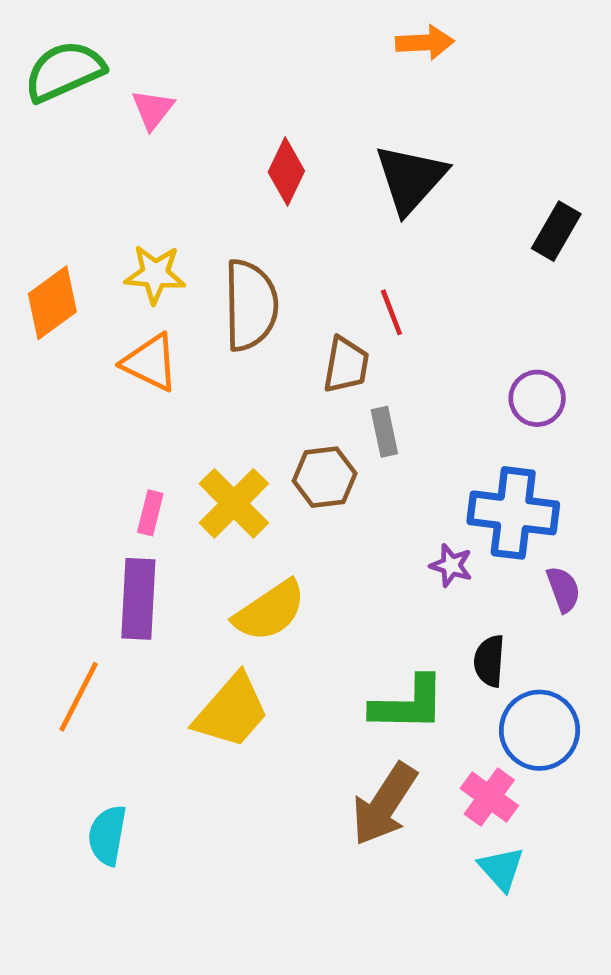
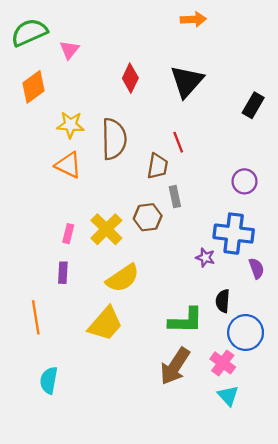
orange diamond: (52, 303) -> (34, 87), moved
purple rectangle: (138, 599) -> (63, 273), size x0.6
orange line: (79, 697) -> (36, 317), turned -36

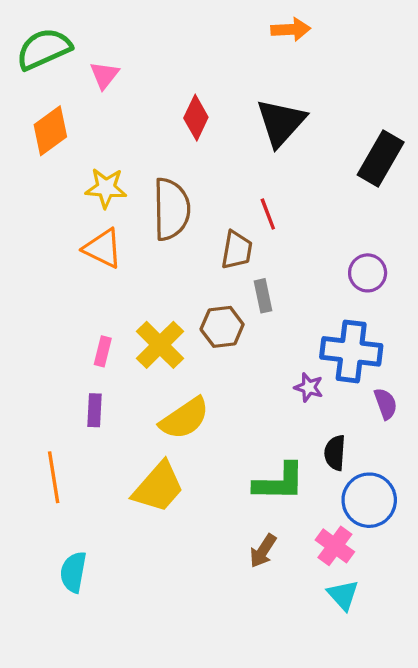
black rectangle: (253, 105) -> (381, 158), size x1.4
brown arrow: (175, 366) -> (263, 551), size x0.6

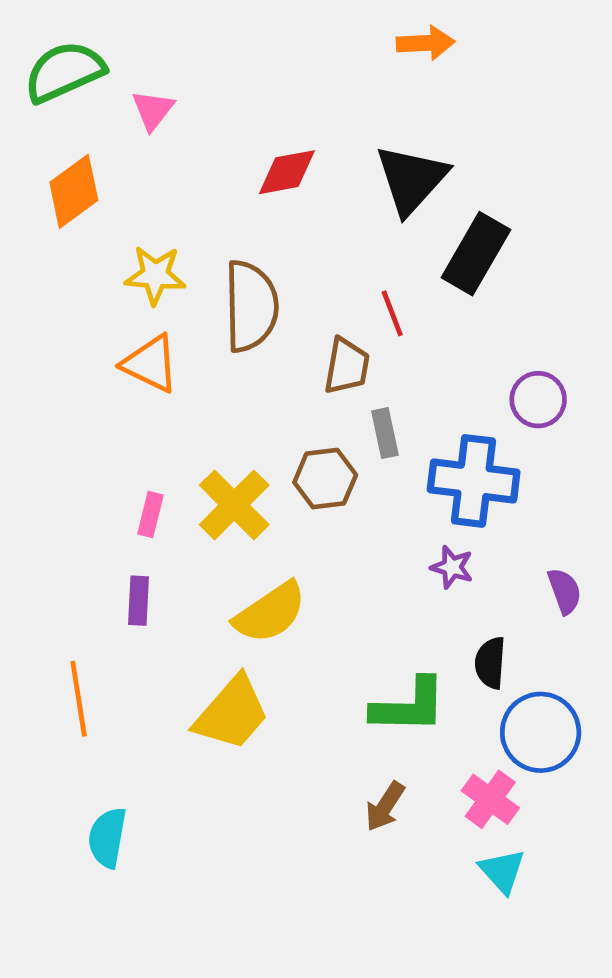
red diamond: (196, 118) -> (287, 172), turned 54
black rectangle: (381, 158) -> (476, 254), moved
blue cross: (351, 351) -> (474, 481), moved

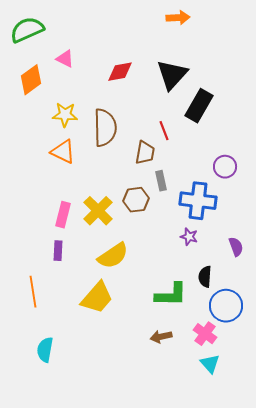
pink triangle: (153, 110) -> (65, 59), moved, turned -42
pink rectangle: (150, 514) -> (63, 215), size x1.4
brown arrow: (385, 806) -> (161, 337), turned 45

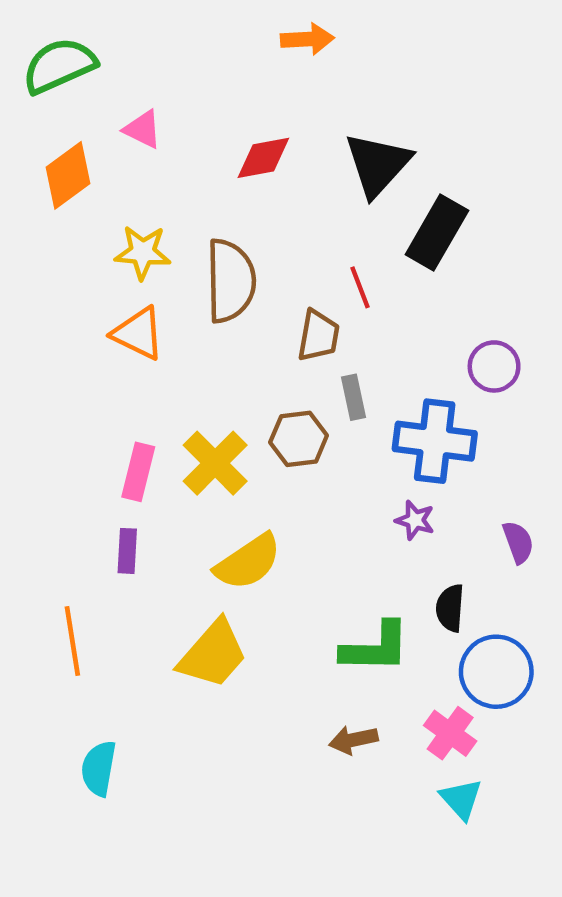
orange arrow: (178, 18) -> (307, 39), moved

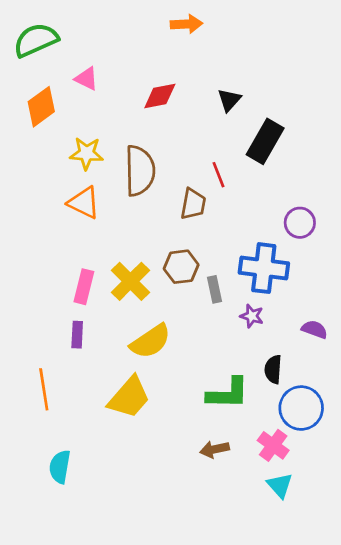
black triangle: (378, 164) -> (229, 100), size x0.6
gray rectangle: (353, 397) -> (215, 289), moved
purple semicircle: (518, 542) -> (315, 329), turned -50

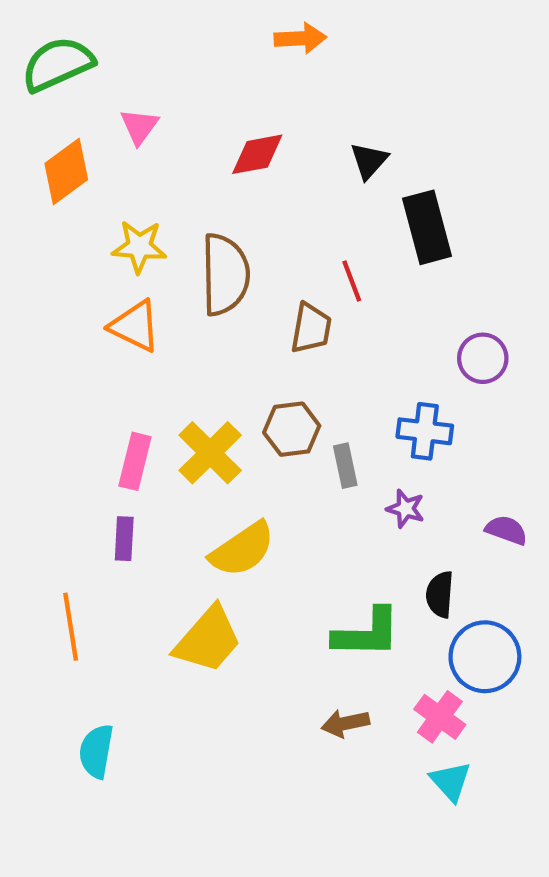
pink triangle: (86, 79) -> (139, 126), turned 40
black rectangle: (265, 141) -> (427, 227), turned -45
blue cross: (264, 268) -> (425, 431), size x0.7

